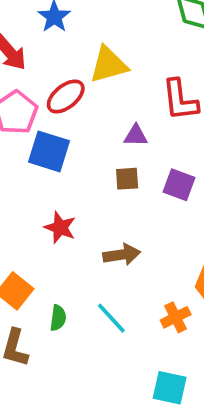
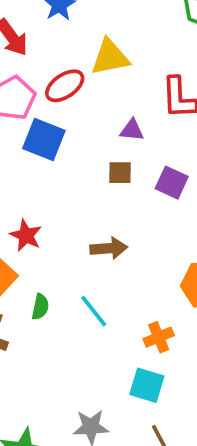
red star: (60, 228) -> (26, 235), moved
orange cross: (176, 317) -> (159, 337), moved

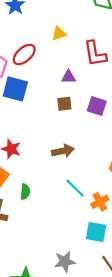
yellow triangle: (110, 57) -> (59, 34), moved, size x0.6
cyan line: (94, 311) -> (75, 188), moved

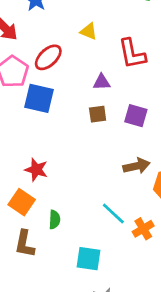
yellow triangle: (59, 34) -> (89, 31), turned 42
brown arrow: (63, 151) -> (136, 166), moved
cyan square: (96, 232) -> (88, 259), moved

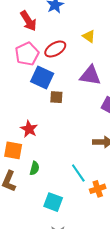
purple triangle: (102, 82) -> (90, 75), size x1.6
brown square: (98, 114) -> (56, 97), moved
orange square: (22, 202) -> (13, 150), turned -36

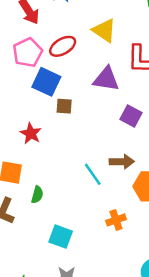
yellow triangle: (89, 36) -> (104, 30), size x1.5
red star: (29, 129) -> (31, 133), moved
cyan line: (78, 173) -> (93, 174), moved

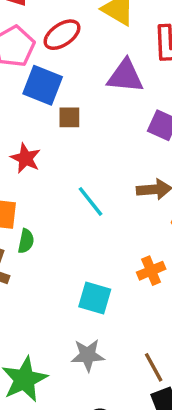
cyan line: (93, 174) -> (91, 201), moved
green semicircle: (37, 195) -> (26, 241), moved
cyan square: (61, 237) -> (95, 298), moved

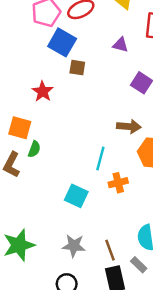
purple triangle: (125, 76) -> (120, 45), size x0.6
cyan line: (91, 201) -> (100, 158), moved, turned 45
gray star: (88, 355) -> (74, 246), moved

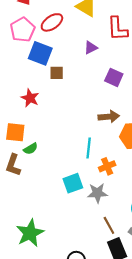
purple triangle: (120, 45) -> (91, 48), turned -32
green semicircle: (34, 149) -> (31, 149), turned 48
cyan square: (76, 196) -> (73, 183), turned -36
gray star: (74, 246) -> (97, 193), moved

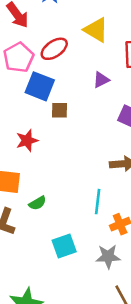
red star: (30, 98) -> (27, 141), turned 30
green semicircle: (31, 149) -> (37, 203), moved
cyan square: (73, 183) -> (64, 246), moved

